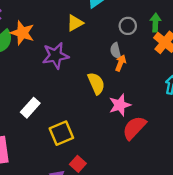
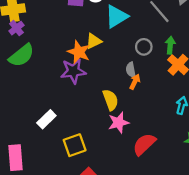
orange star: (22, 33) -> (79, 52), moved
pink star: (120, 105) -> (119, 123), moved

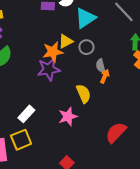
gray circle: (144, 47) -> (86, 47), moved
orange star: (79, 52) -> (53, 52), turned -30
pink star: (119, 123) -> (68, 117), moved
yellow square: (75, 145) -> (21, 140), moved

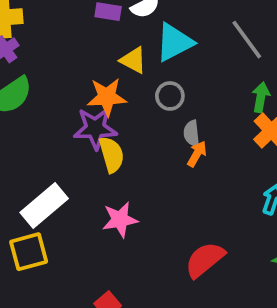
yellow triangle: (66, 41) -> (133, 60), moved, turned 49
yellow semicircle: (84, 94) -> (112, 155), moved
white rectangle: (26, 114) -> (44, 206), size x1.4

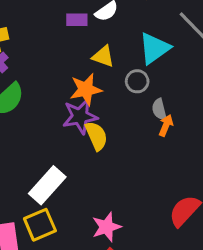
cyan triangle: (174, 42) -> (154, 48), moved
pink star: (120, 220) -> (106, 227), moved

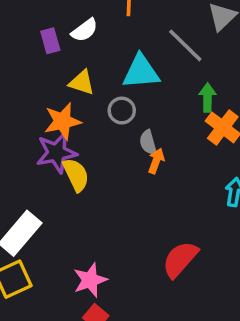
purple rectangle: (77, 20) -> (50, 41), turned 75
cyan triangle: (154, 48) -> (141, 72), turned 32

